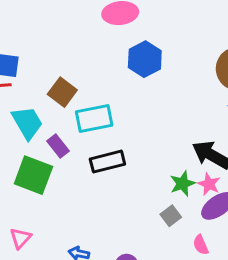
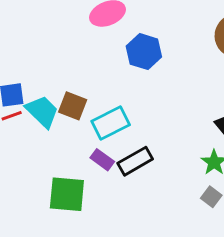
cyan trapezoid: (27, 123) -> (42, 112), moved
purple rectangle: (58, 146) -> (102, 160), moved

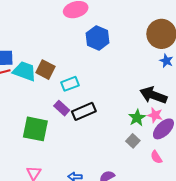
cyan trapezoid: (42, 112) -> (25, 71), turned -30
cyan rectangle: (111, 123) -> (70, 84), size x0.7

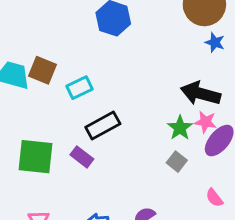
purple rectangle: (62, 108) -> (82, 157), moved
pink semicircle: (156, 157) -> (214, 198), moved

